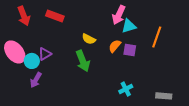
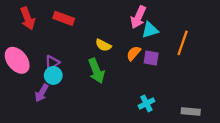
cyan circle: (32, 61) -> (53, 75), moved

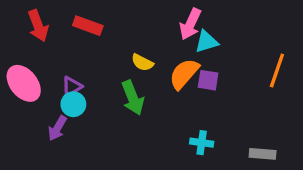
orange line: (183, 43) -> (277, 71), moved
orange semicircle: (134, 53) -> (184, 74), size x1.5
cyan cross: (146, 103) -> (202, 143), turned 35

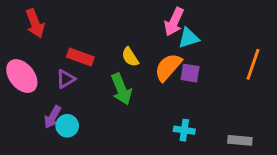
red rectangle: (88, 26) -> (80, 57), moved
yellow semicircle: (142, 63) -> (130, 57), turned 30
cyan circle: (73, 104) -> (67, 126), moved

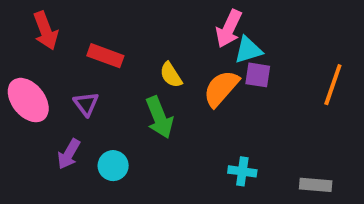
red rectangle: (80, 57) -> (105, 56), moved
purple square: (190, 73) -> (258, 75), moved
purple triangle: (66, 79) -> (86, 104), turned -36
cyan circle: (67, 126) -> (113, 166), moved

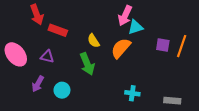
red arrow: (46, 31) -> (37, 15), moved
purple square: (258, 75) -> (163, 45), moved
purple triangle: (86, 104) -> (47, 57), turned -40

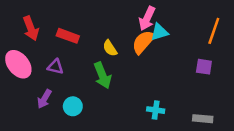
red arrow: (37, 15) -> (31, 28), moved
purple square: (163, 45) -> (204, 67), moved
orange line: (182, 46) -> (214, 31), moved
orange semicircle: (121, 48) -> (143, 42), moved

